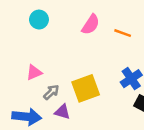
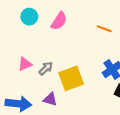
pink semicircle: (91, 24) -> (59, 21), moved
gray arrow: (51, 92) -> (46, 68), moved

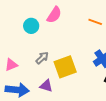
cyan circle: (29, 17) -> (31, 26), moved
pink triangle: (25, 64) -> (11, 65), moved

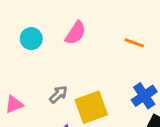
cyan circle: (31, 26) -> (31, 39), moved

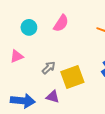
pink triangle: (14, 104) -> (17, 56), moved

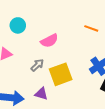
pink semicircle: (61, 23) -> (49, 41), moved, turned 30

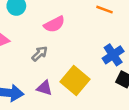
yellow square: (61, 74) -> (75, 81), moved, turned -30

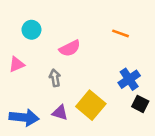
gray arrow: (40, 54) -> (55, 78), turned -56

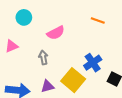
blue cross: (129, 79) -> (93, 63), moved
purple triangle: (60, 113) -> (47, 86), turned -32

